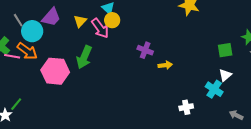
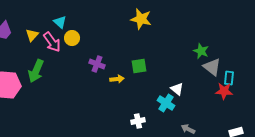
yellow circle: (112, 20) -> (72, 38), moved
green square: (225, 50) -> (139, 66), moved
white triangle: (225, 75) -> (177, 89), turned -40

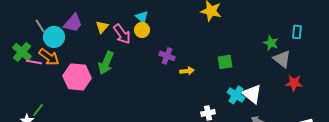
cyan triangle: (60, 22) -> (142, 17), moved
green square: (139, 66) -> (225, 62), moved
cyan rectangle: (229, 78) -> (297, 32), moved
white triangle: (177, 89) -> (252, 94), moved, size x1.5

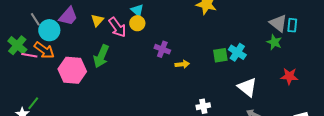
green star: (271, 43) -> (274, 42), moved
gray triangle: (282, 59) -> (278, 23), moved
cyan cross: (236, 95) -> (237, 52), moved

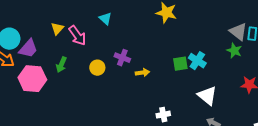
cyan triangle: (137, 10) -> (105, 19), moved
purple trapezoid: (68, 16) -> (28, 49), moved
yellow circle: (137, 23) -> (97, 68), moved
green arrow: (101, 56) -> (61, 65), size x0.7

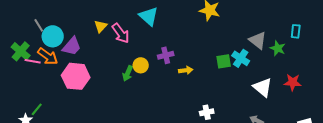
cyan triangle: (105, 19) -> (149, 16), size x1.5
gray triangle: (238, 32) -> (258, 40), moved
purple cross: (122, 58) -> (166, 55), turned -35
green arrow: (61, 65) -> (128, 73), moved
white triangle: (207, 96) -> (263, 87), moved

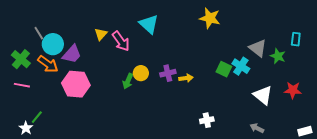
purple cross: (166, 55) -> (168, 73), moved
pink line: (33, 61) -> (22, 85), moved
green square: (224, 61) -> (224, 69), turned 35

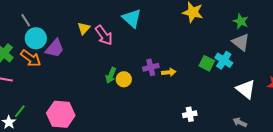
gray line: (39, 33) -> (26, 20), moved
green star: (278, 56) -> (241, 21), moved
yellow circle: (141, 73) -> (124, 79), moved
pink hexagon: (76, 84) -> (61, 114), moved

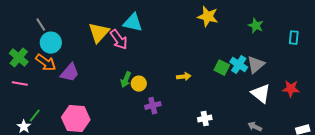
cyan triangle: (132, 18) -> (133, 23), moved, turned -30
yellow triangle: (84, 28) -> (99, 33), size x1.6
gray triangle: (241, 42) -> (256, 65), moved, turned 42
purple trapezoid: (55, 48) -> (70, 73), moved
purple cross: (151, 67) -> (153, 106), moved

